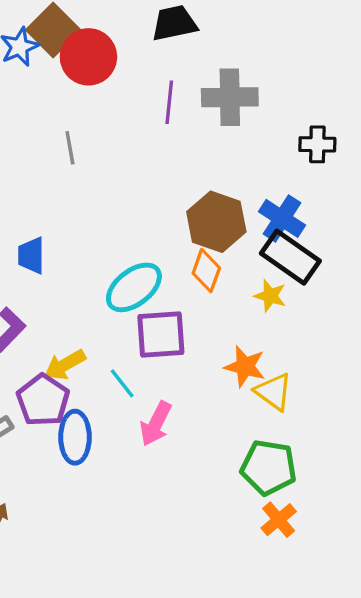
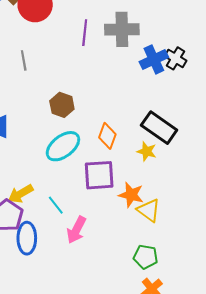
black cross: (317, 144) -> (176, 58), turned 30
blue cross: (282, 218) -> (154, 59), moved, turned 32
brown hexagon: (216, 222) -> (62, 105), moved, size x0.7
purple square: (161, 335) -> (99, 175), moved
green pentagon: (269, 467) -> (146, 257), size x0.7

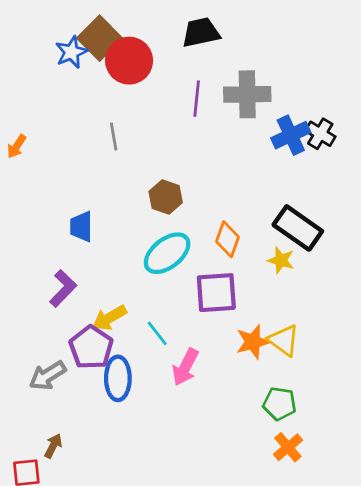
orange star: (131, 195) -> (253, 342), moved, turned -30

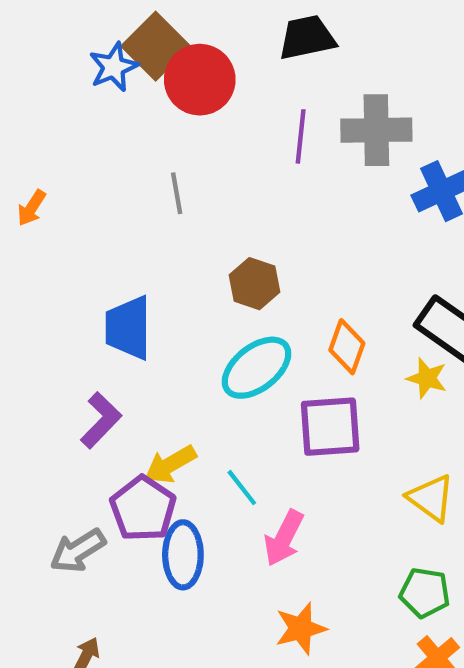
blue trapezoid: (81, 227) -> (128, 328), size x1.4
orange star: (253, 342) -> (301, 628), moved

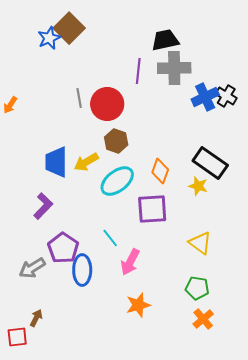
black trapezoid: (307, 38) -> (165, 40), moved
red circle: (200, 80) -> (107, 104), moved
yellow arrow: (170, 464) -> (86, 162), moved

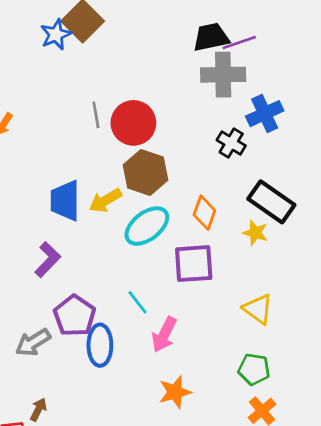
purple line: (138, 71) -> (239, 43), moved, turned 65
black cross: (226, 96) -> (231, 143), moved
brown hexagon: (116, 141) -> (145, 172), size x1.4

